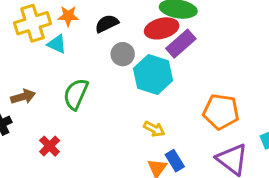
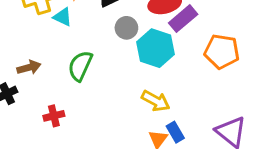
orange pentagon: (221, 112) -> (222, 52), moved
yellow arrow: (154, 129) -> (156, 101), size x1.4
red cross: (50, 146) -> (54, 116), turned 30

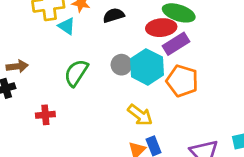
gray circle: (126, 28) -> (121, 65), moved
orange pentagon: (222, 52) -> (182, 81), moved
brown arrow: (29, 67) -> (17, 66), moved

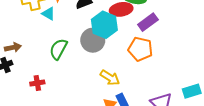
purple rectangle: (176, 44) -> (148, 22), moved
gray circle: (121, 65) -> (93, 40), size x1.5
cyan hexagon: (147, 67) -> (104, 25), moved

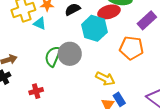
purple rectangle: (148, 22) -> (147, 20), moved
gray circle: (93, 40) -> (70, 54), moved

